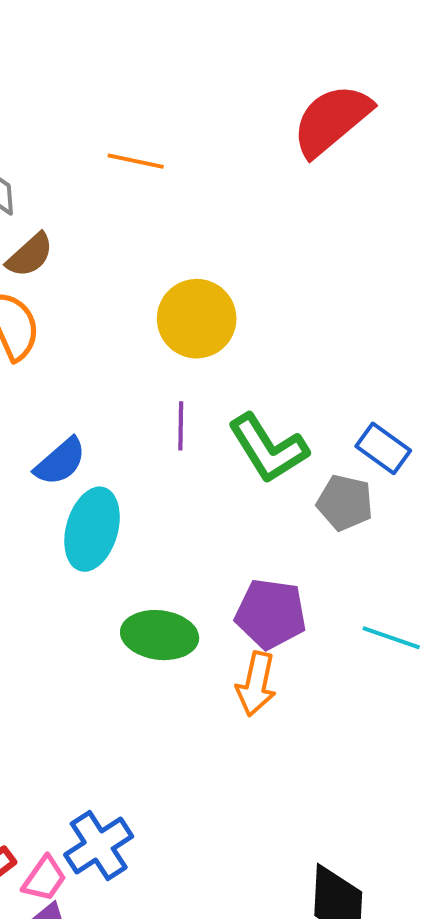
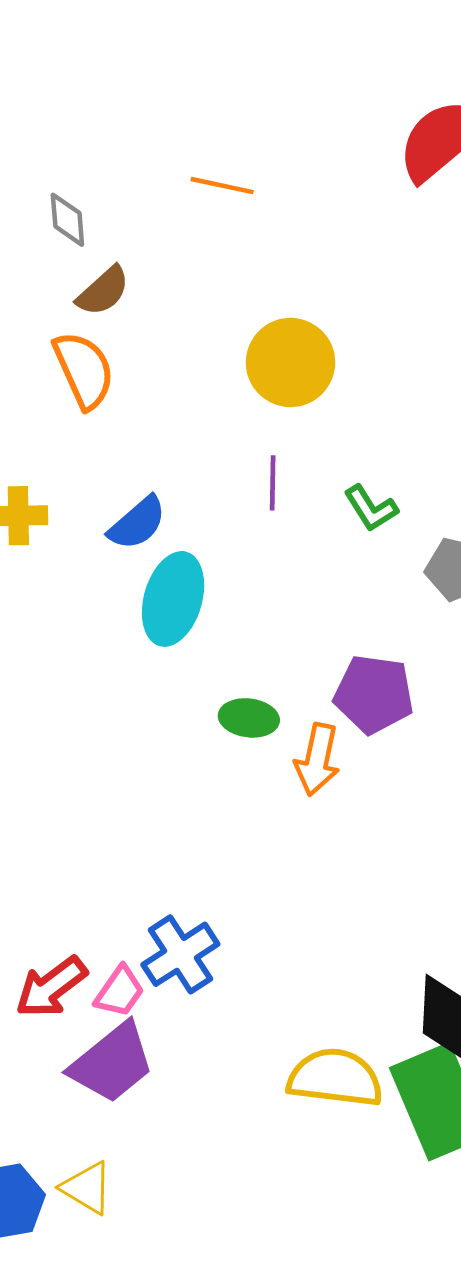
green L-shape: (268, 448) -> (371, 508), size x0.6
green ellipse: (160, 635) -> (249, 718), size x0.7
orange arrow: (256, 684) -> (317, 760), moved

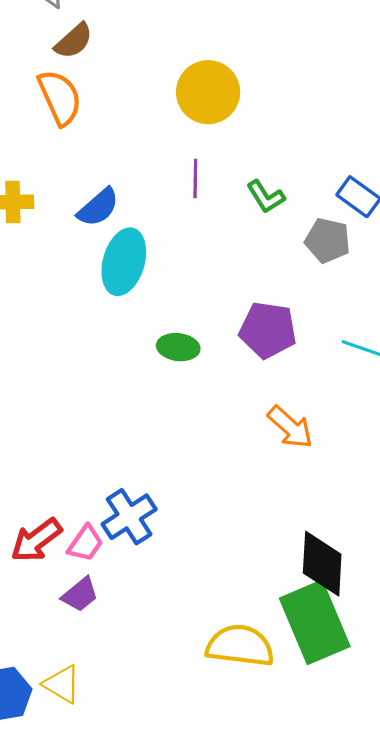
orange arrow: (317, 760) -> (290, 427), moved, turned -60
purple trapezoid: (112, 1063) -> (80, 595), size x0.6
yellow semicircle: (335, 1078) -> (240, 646), moved

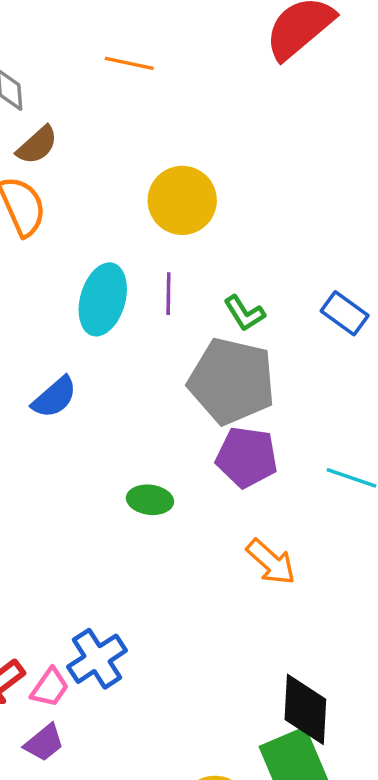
blue semicircle: (98, 207) -> (54, 397), moved
gray pentagon: (328, 240) -> (232, 381), moved, size x1.8
cyan ellipse: (124, 262) -> (103, 299), moved
green ellipse: (178, 347) -> (150, 500), moved

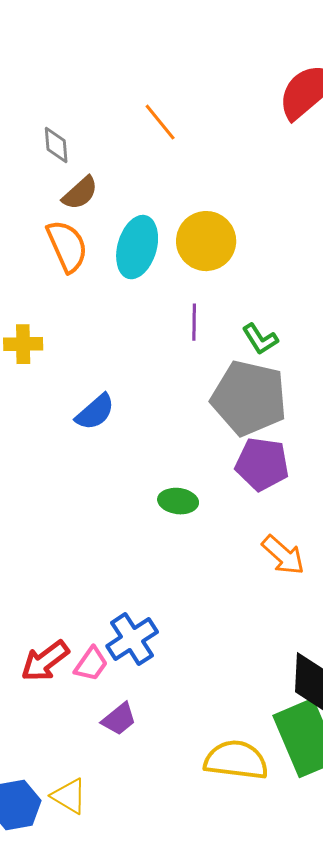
orange line: (129, 63) -> (160, 122), turned 39
cyan ellipse: (103, 299) -> (137, 247), moved
purple trapezoid: (44, 743) -> (119, 719), moved

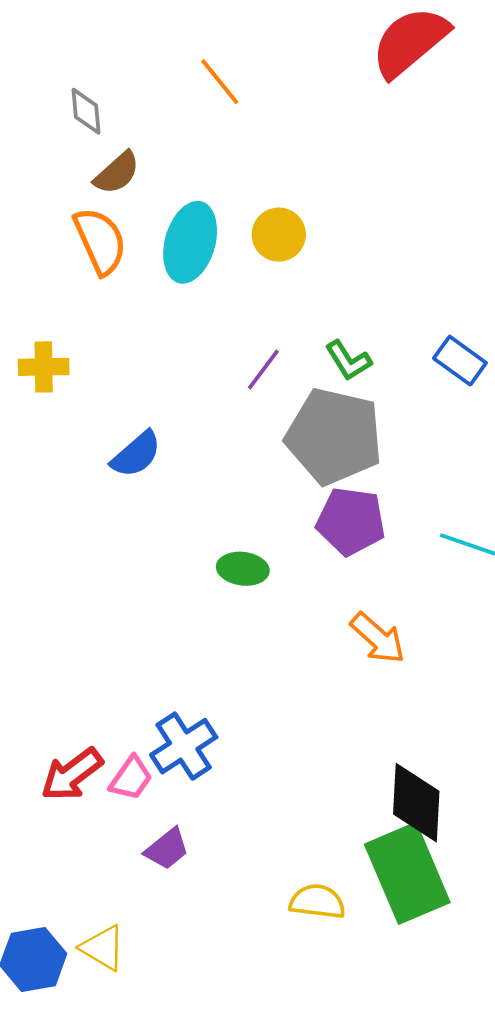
yellow circle: (206, 241) -> (279, 235), size x0.7
purple line: (194, 322) -> (263, 370), moved, turned 36
yellow semicircle: (236, 760) -> (317, 902), size x0.7

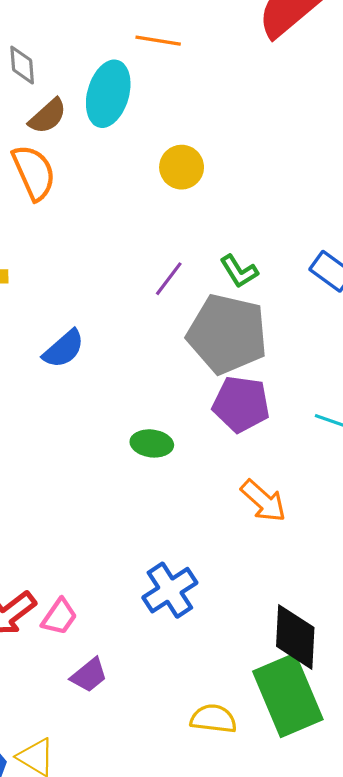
orange line: (220, 82) -> (158, 41), moved, turned -42
cyan ellipse: (190, 242) -> (108, 94), moved
blue cross: (184, 746) -> (170, 590), moved

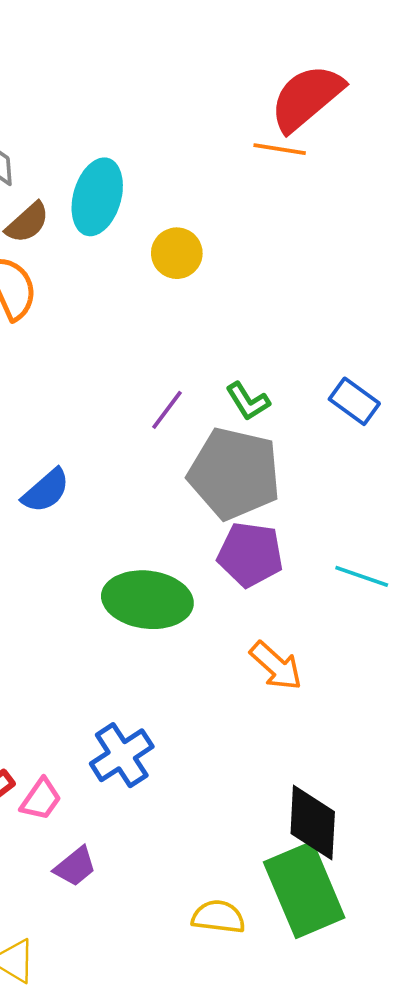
orange line: (158, 41) -> (280, 149), moved
yellow circle: (182, 167) -> (177, 253), moved
green ellipse: (152, 443) -> (147, 600), size x1.8
blue cross: (170, 590) -> (122, 755), moved

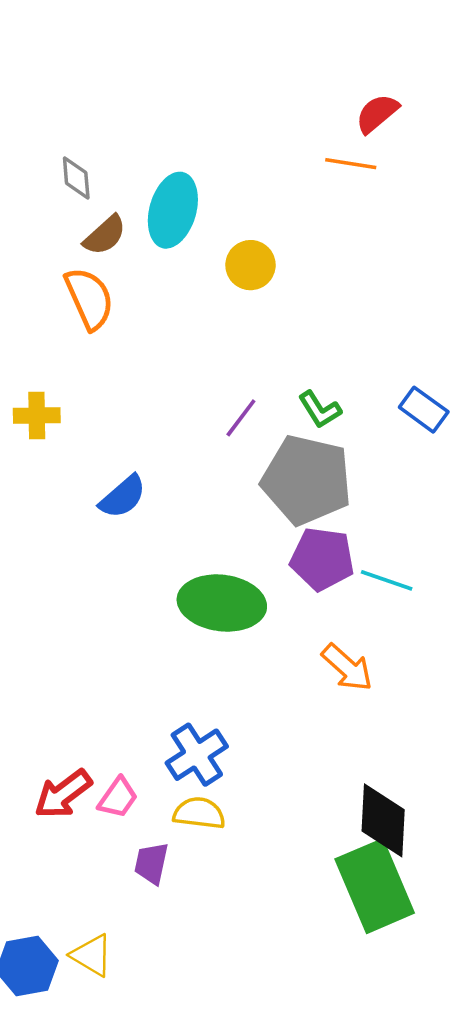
red semicircle: (307, 98) -> (377, 113), size x0.6
cyan line: (362, 576) -> (387, 580), moved
purple trapezoid: (75, 867) -> (151, 863), turned 141
yellow semicircle: (218, 917) -> (199, 813), moved

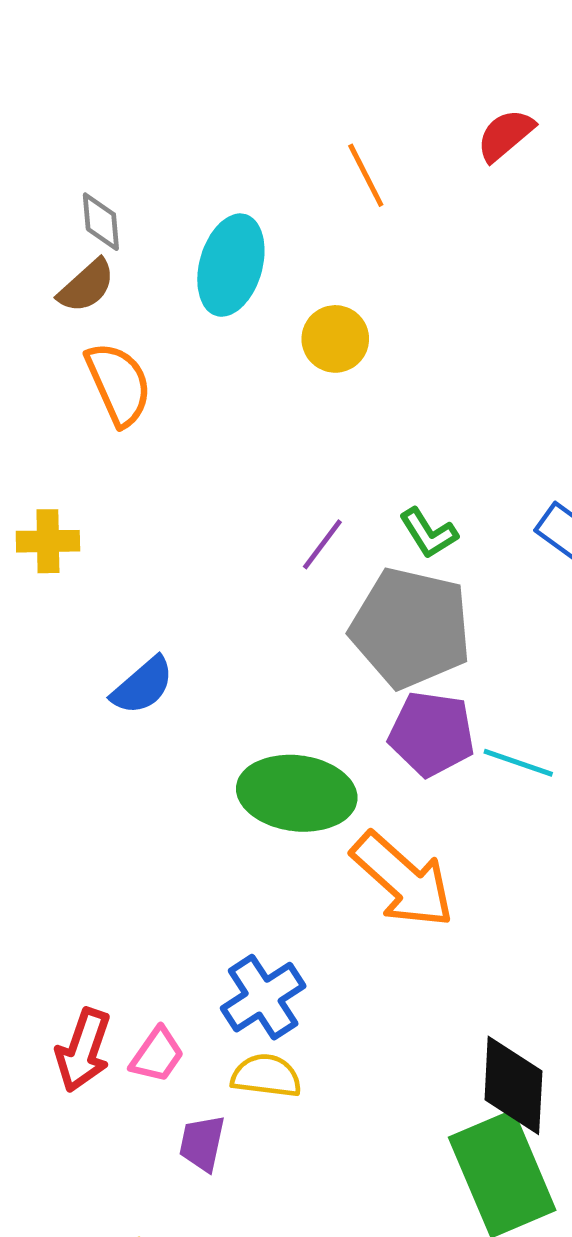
orange line: (351, 164) -> (366, 175), moved, turned 54
brown semicircle: (105, 235) -> (86, 286), moved
blue semicircle: (123, 497) -> (143, 686), moved
orange arrow: (347, 668) -> (403, 880), moved, size x1.5
red arrow: (63, 794) -> (83, 1050), turned -34

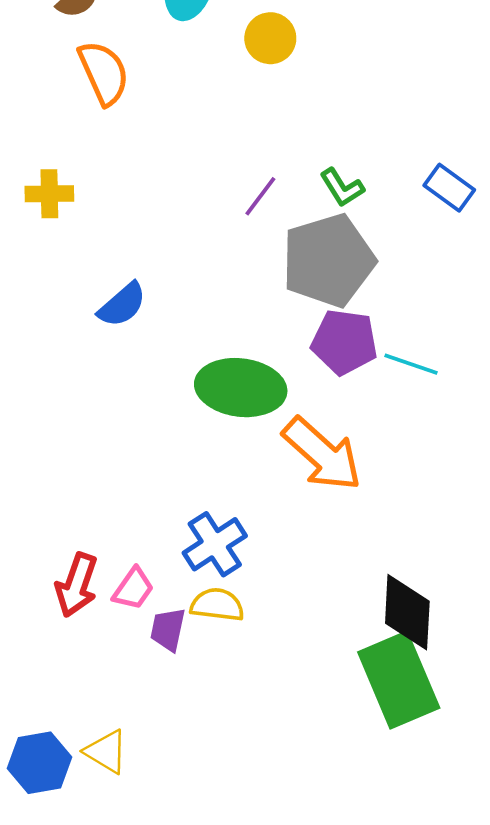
gray pentagon: (411, 628) -> (328, 260), turned -30
purple trapezoid: (202, 1143) -> (168, 629), moved

